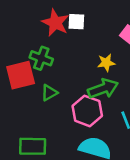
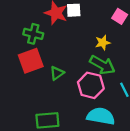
green cross: (41, 58) -> (33, 34), moved
green arrow: (103, 89) -> (102, 65), turned 55

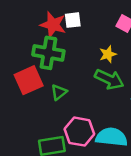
green cross: (33, 34) -> (48, 53), moved, size x1.4
pink hexagon: (91, 85) -> (79, 132), moved

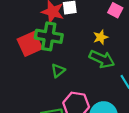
red square: (29, 80) -> (30, 44), moved

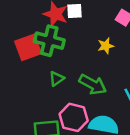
green arrow: (102, 59) -> (93, 84), moved

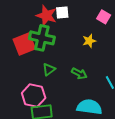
green arrow: (93, 84) -> (79, 74), size x0.7
pink hexagon: (74, 117) -> (34, 96), moved

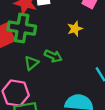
green arrow: (79, 74) -> (53, 56), moved

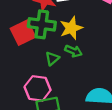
yellow star: (75, 29) -> (71, 28), moved, size x1.5

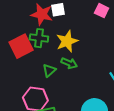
green cross: (42, 24) -> (39, 38), size x0.7

